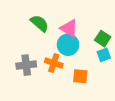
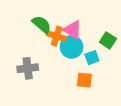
cyan square: (104, 55) -> (92, 58), moved
orange cross: (54, 63) -> (57, 36), moved

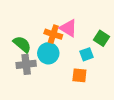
green semicircle: (42, 24) -> (22, 44), moved
cyan circle: (72, 47) -> (48, 53), moved

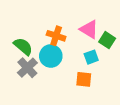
pink triangle: (68, 28) -> (89, 29), moved
gray cross: (26, 64) -> (27, 68), turned -36

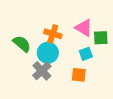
green square: (107, 40) -> (101, 38), turned -35
gray cross: (27, 68) -> (42, 71), moved

